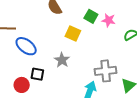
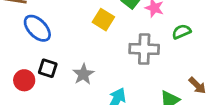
gray star: (62, 60) -> (83, 74), moved
gray cross: (106, 71) -> (144, 49), moved

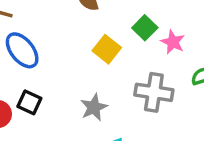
gray star: (83, 74) -> (94, 107), moved

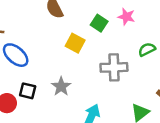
pink star: (173, 42) -> (126, 17), moved
gray star: (94, 107) -> (61, 86), moved

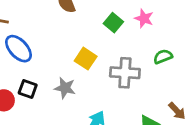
yellow square: (75, 43) -> (86, 59), moved
gray star: (61, 86) -> (65, 88), turned -30

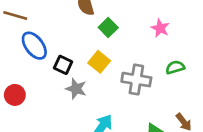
green square: (113, 23) -> (108, 27), moved
black square: (28, 89) -> (63, 65), moved

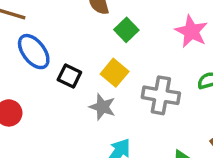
pink star: (160, 28) -> (191, 31), size x1.4
gray star: (76, 89) -> (102, 107), moved

